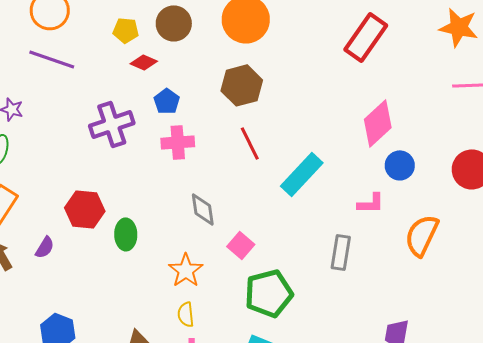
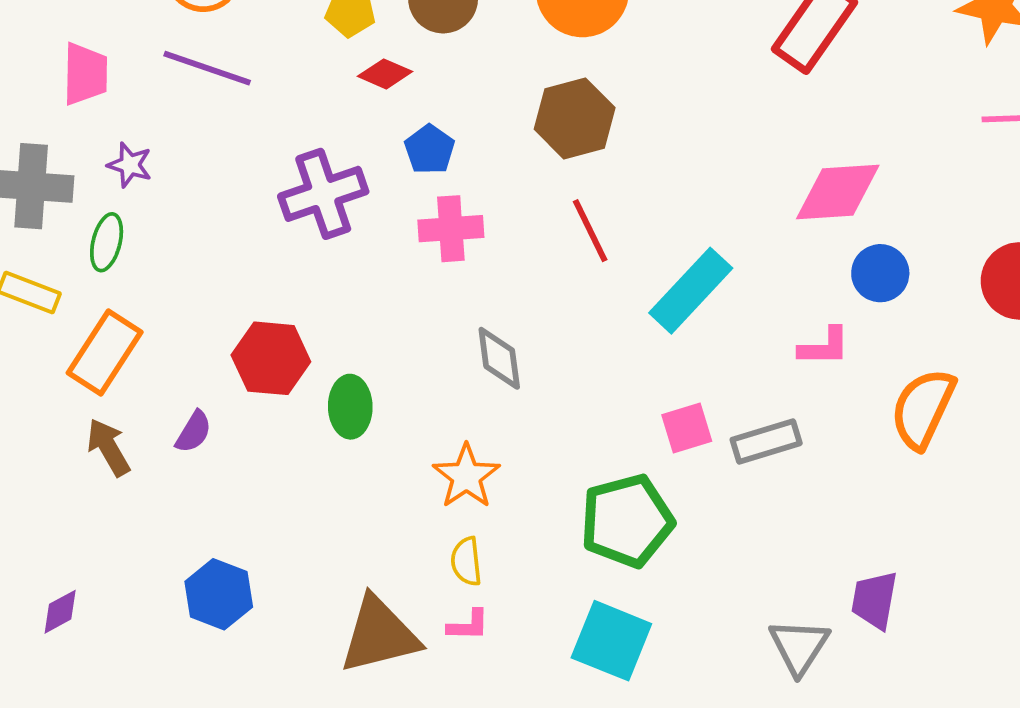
pink diamond: (378, 123) -> (838, 192), turned 39
pink square: (241, 245) -> (687, 428), moved, turned 32
gray rectangle: (341, 252) -> (766, 441), turned 64

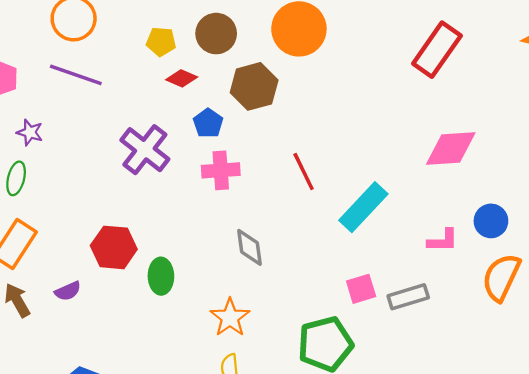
brown hexagon: (575, 118) -> (254, 86), moved
purple cross: (323, 194) -> (145, 150), turned -33
blue circle: (880, 273) -> (491, 221), moved
purple semicircle: (194, 432) -> (68, 291), turned 35

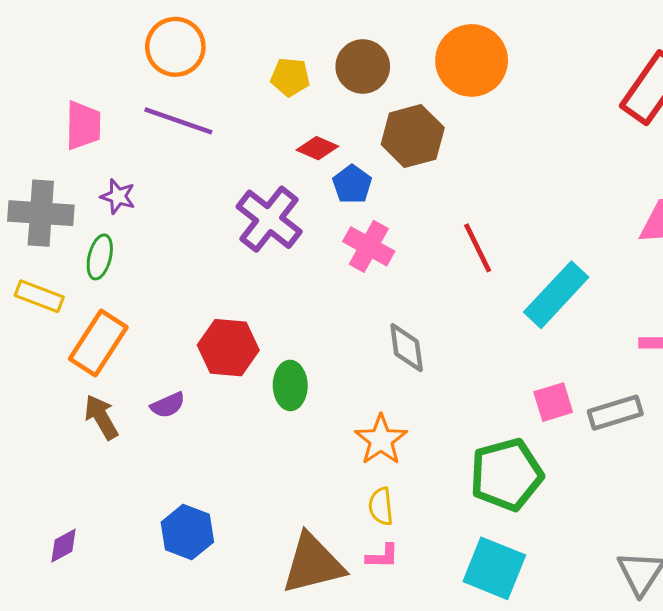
red diamond: (182, 78) -> (317, 148), moved
pink cross: (221, 170) -> (369, 246), turned 33

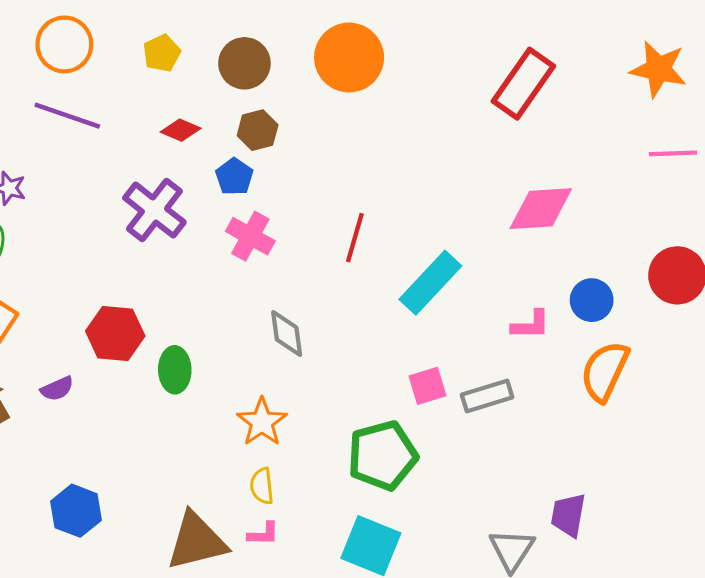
yellow pentagon: (290, 77) -> (162, 53), moved, turned -30
brown hexagon: (413, 136) -> (258, 130), moved, size x0.7
red diamond: (317, 148) -> (181, 130), moved
red line: (478, 248) -> (355, 238), turned 42

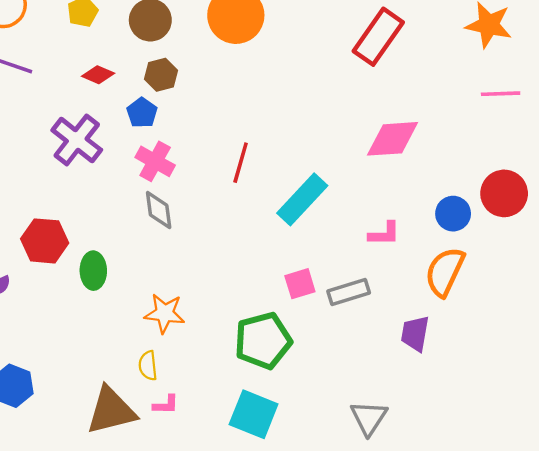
blue circle: (592, 300) -> (453, 214), moved
gray diamond: (287, 333) -> (159, 210), moved
orange star: (262, 422) -> (165, 313), turned -30
yellow semicircle: (262, 486) -> (148, 366), moved
purple trapezoid: (568, 515) -> (415, 334), moved

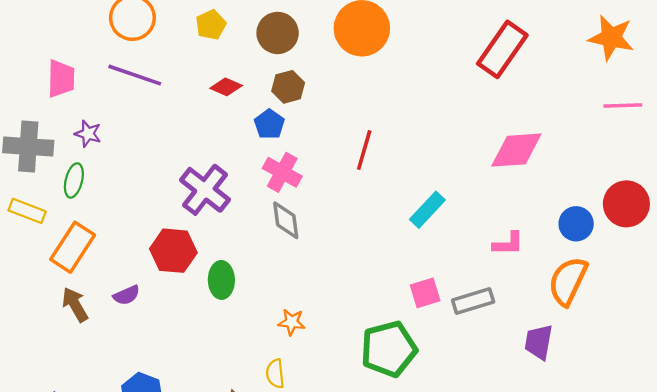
purple cross: (77, 140) -> (205, 190), moved
red line: (241, 163) -> (364, 150), moved
cyan rectangle: (302, 199) -> (427, 210), size x0.7
orange star: (165, 313) -> (292, 322), size x0.7

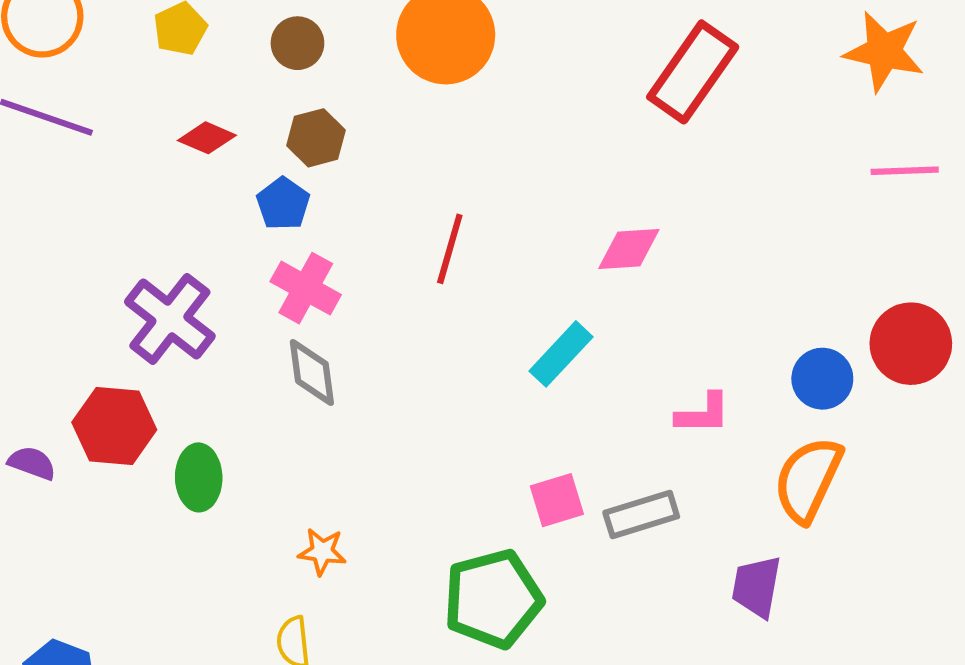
brown circle: (278, 33) -> (297, 43), size x0.7
pink diamond: (516, 150) -> (629, 249), moved, size x0.7
purple semicircle: (127, 295) -> (32, 463), moved, turned -136

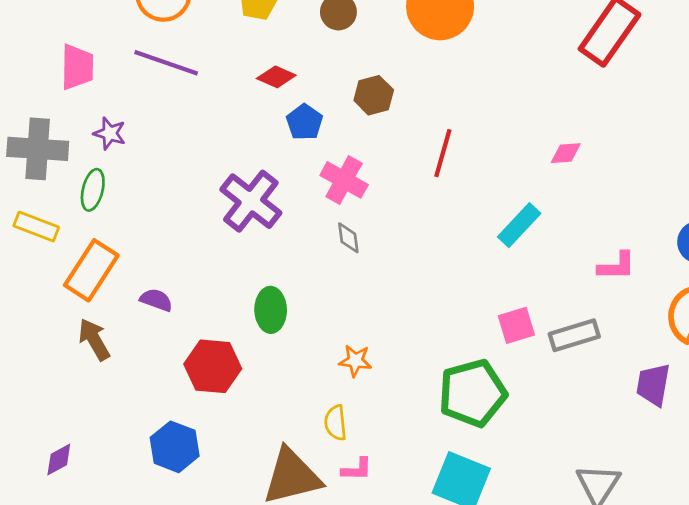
brown hexagon: (316, 138) -> (374, 95), moved
blue pentagon: (283, 204) -> (305, 122), moved
pink diamond: (629, 249) -> (566, 153), size x0.7
gray diamond: (312, 372) -> (348, 238), size x0.7
red hexagon: (114, 426) -> (213, 366), moved

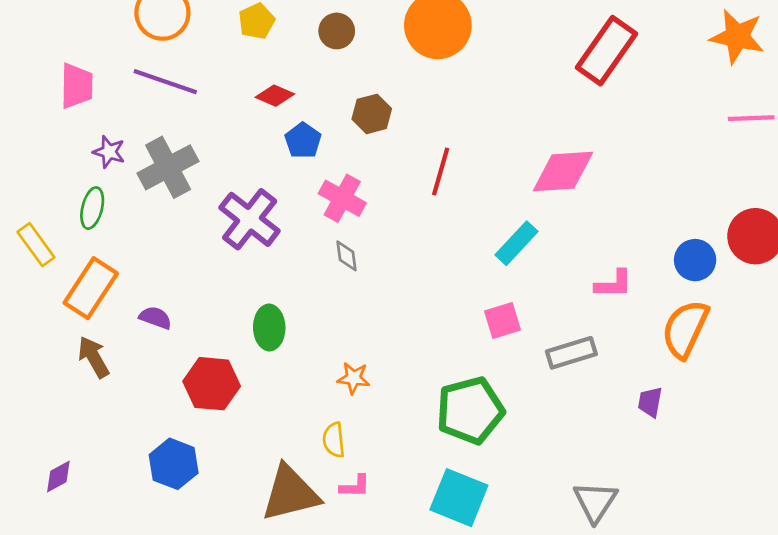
gray cross: (38, 149) -> (168, 167), moved, turned -32
pink diamond: (566, 153) -> (563, 172), size x2.0
yellow rectangle: (36, 227) -> (36, 245), turned 33
pink square: (516, 325) -> (503, 320), moved
purple trapezoid: (653, 385) -> (650, 402), size x0.7

